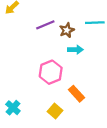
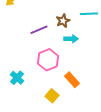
purple line: (45, 25) -> (39, 30), moved
cyan cross: (13, 108) -> (17, 78), moved

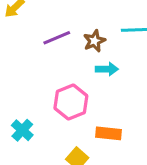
purple line: (39, 30) -> (57, 38), moved
orange rectangle: (72, 80) -> (108, 133), turned -42

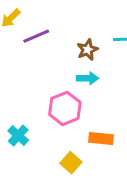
purple line: (57, 38) -> (36, 36), moved
cyan arrow: (107, 69) -> (87, 78), moved

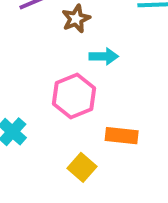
brown star: (87, 50) -> (76, 19), moved

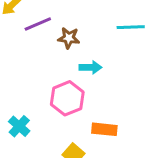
brown star: (76, 19) -> (69, 38), turned 30

